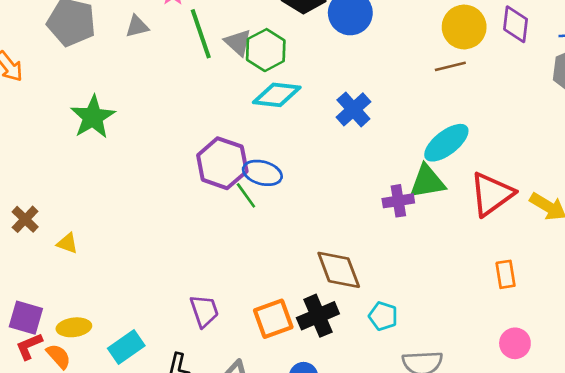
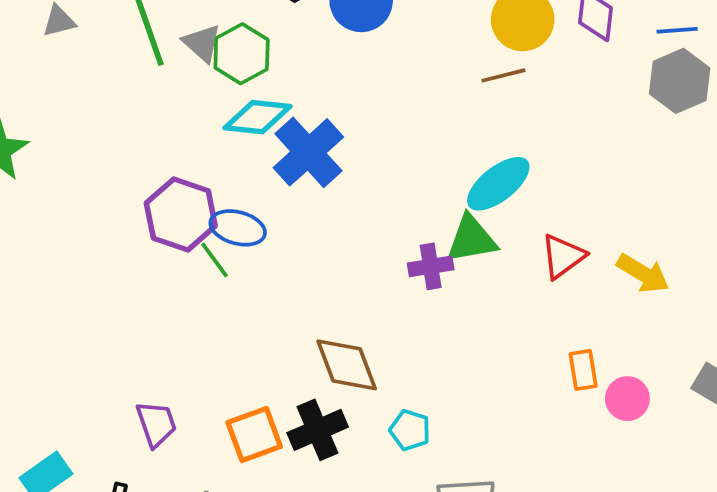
blue cross: (353, 109) -> (308, 152), moved, size x1.4
red triangle: (492, 194) -> (563, 256), size x0.7
pink circle: (515, 343) -> (627, 399), moved

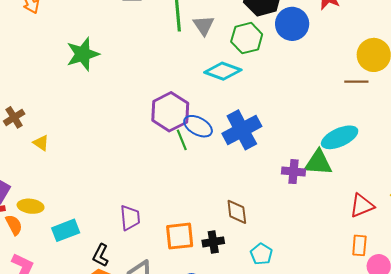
green hexagon: (242, 54) -> (247, 38), moved
blue cross: (308, 152) -> (242, 130), moved
red triangle: (563, 256) -> (362, 205), moved
brown diamond: (347, 365) -> (237, 212), size x0.7
black cross: (318, 430) -> (213, 242), size x0.7

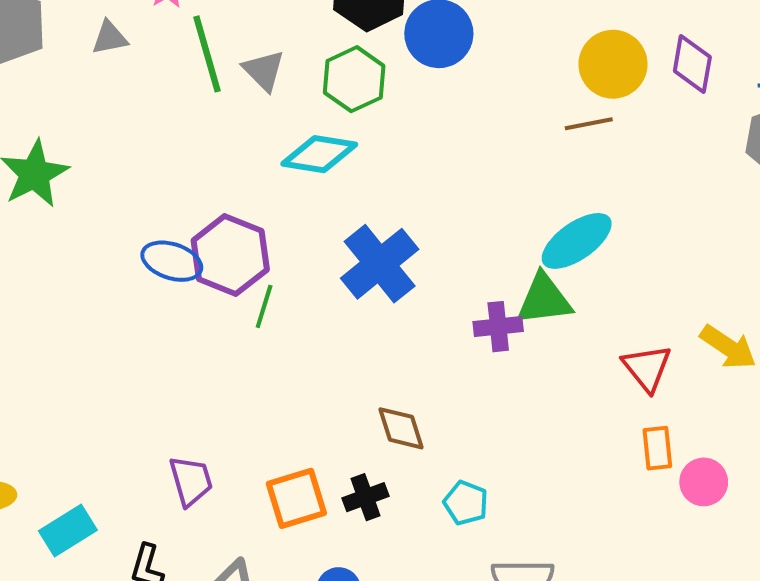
blue ellipse: (198, 126) -> (172, 261), moved
green line: (182, 140) -> (264, 306), turned 50
red triangle: (362, 205) -> (647, 368), turned -36

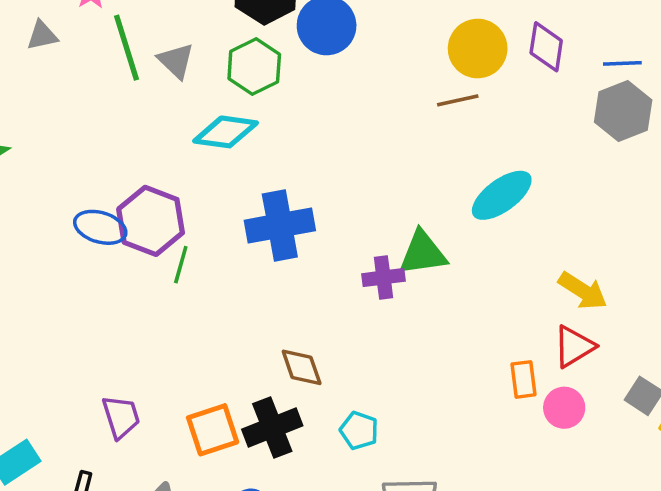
cyan ellipse: (577, 241) -> (502, 195), moved
blue cross: (380, 264) -> (280, 225), turned 30
red triangle: (647, 368) -> (574, 347), moved, turned 39
black cross: (366, 497) -> (272, 427), size x1.5

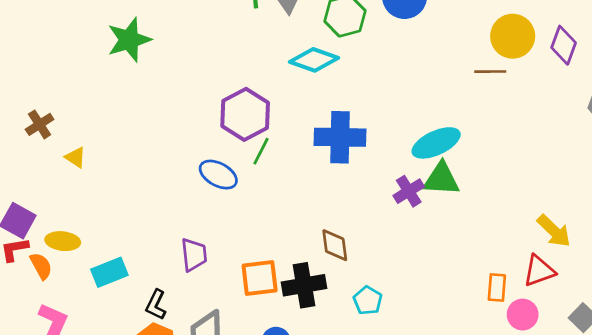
cyan ellipse: (502, 195) -> (436, 143), moved
blue ellipse: (100, 227) -> (218, 175), moved
purple cross: (384, 277) -> (409, 191), turned -36

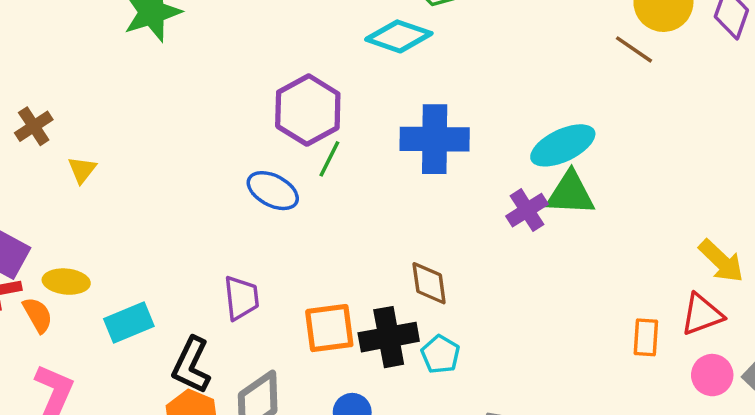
brown line: (490, 72) -> (634, 49), turned 36
yellow triangle: (75, 157) -> (82, 170), turned 35
cyan pentagon: (368, 301) -> (440, 354), moved
black L-shape: (156, 305) -> (191, 365), size x1.4
pink circle: (523, 315) -> (712, 375), moved

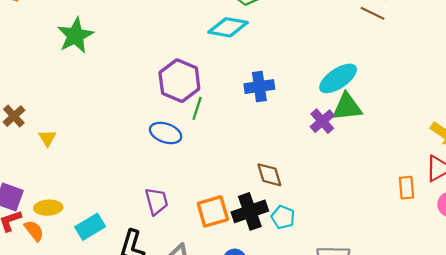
blue cross: (435, 139) -> (259, 87), size x0.7

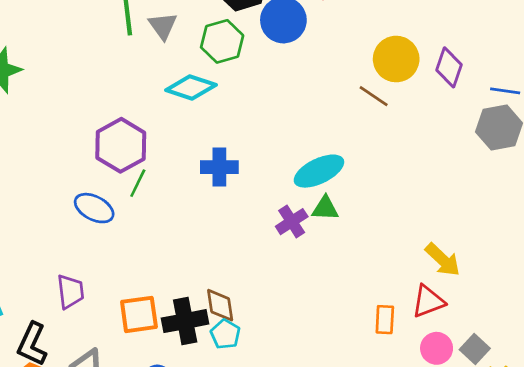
green triangle: (347, 107) -> (325, 208), size x0.7
brown diamond: (269, 175) -> (220, 305), moved

